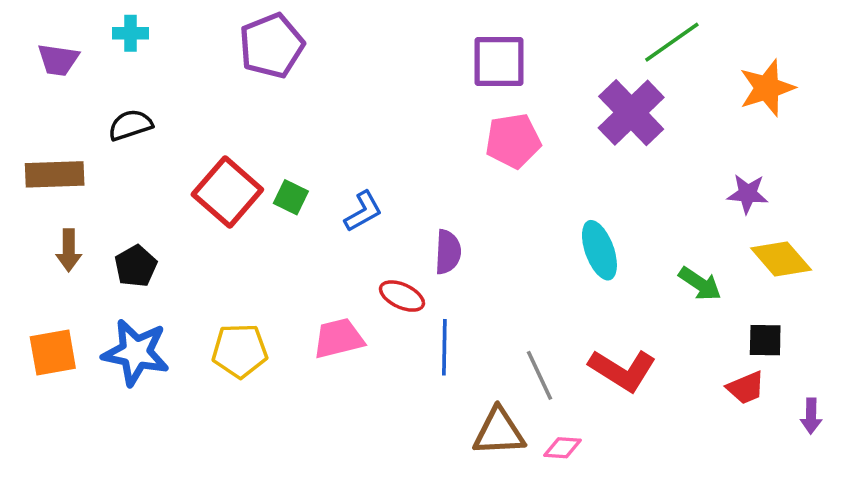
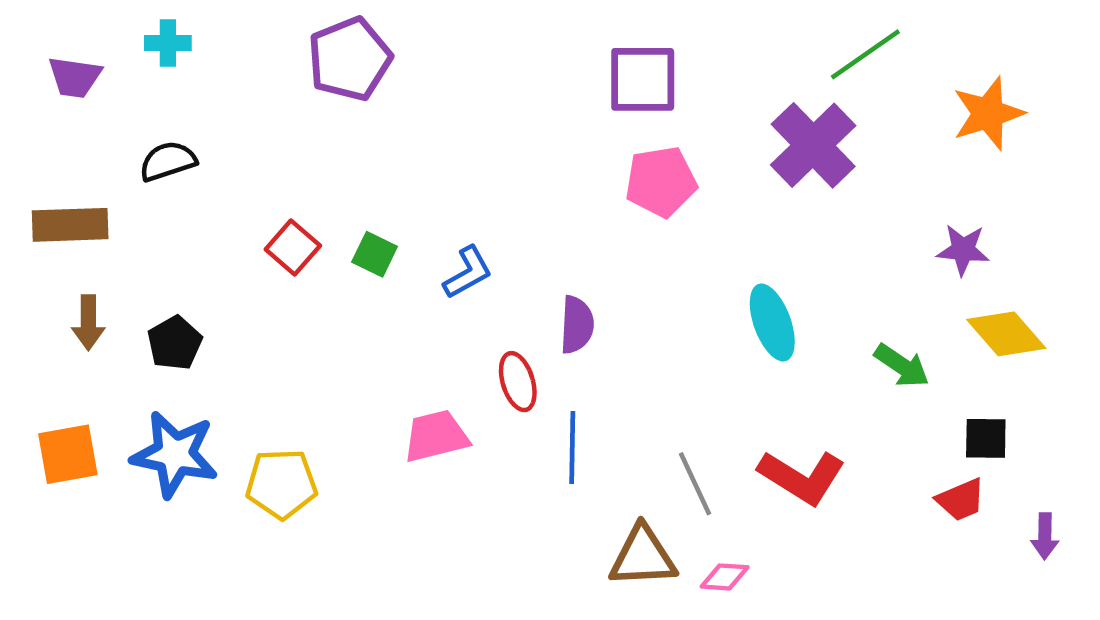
red square: (227, 192) -> (293, 248), size x0.6
red ellipse: (402, 296) -> (518, 382), turned 48
yellow pentagon: (240, 351) -> (281, 484), moved

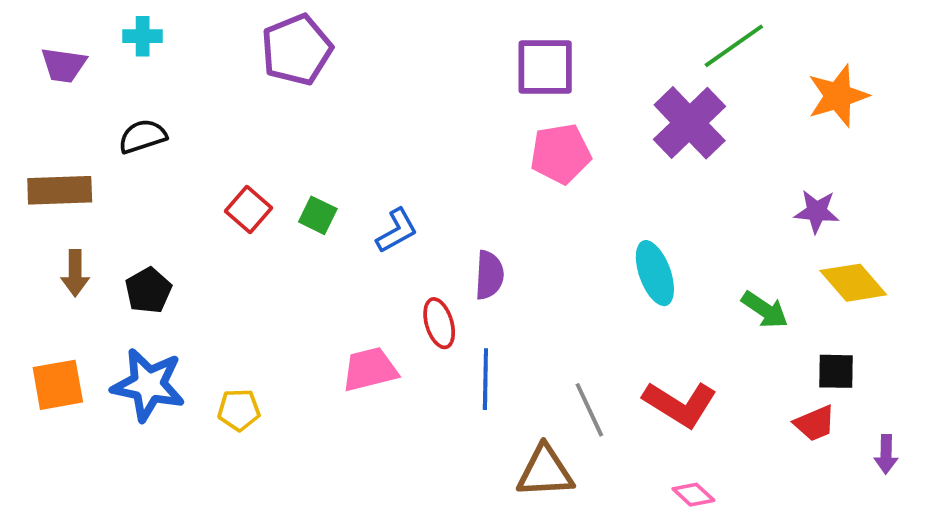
yellow pentagon: (281, 484) -> (239, 410), size x0.7
pink diamond: (725, 577) -> (693, 495), moved, turned 39

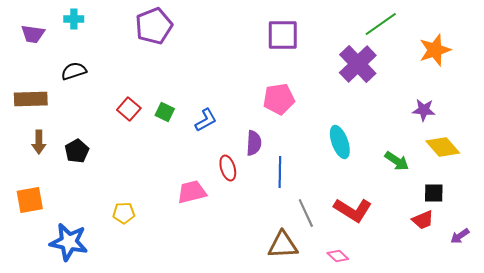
pink pentagon: (561, 154) -> (279, 99), moved
blue line: (485, 379) -> (280, 172), moved
blue star: (148, 385) -> (69, 242), moved
purple arrow: (886, 454) -> (460, 236), turned 54
pink diamond: (693, 495) -> (338, 256), moved

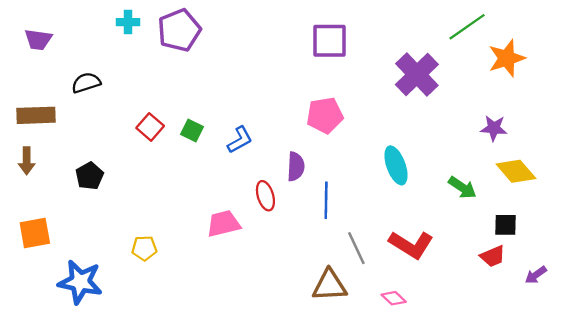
cyan cross: (74, 19) -> (128, 22), moved
green line: (381, 24) -> (467, 27), moved
brown arrow: (39, 142) -> (27, 161), moved

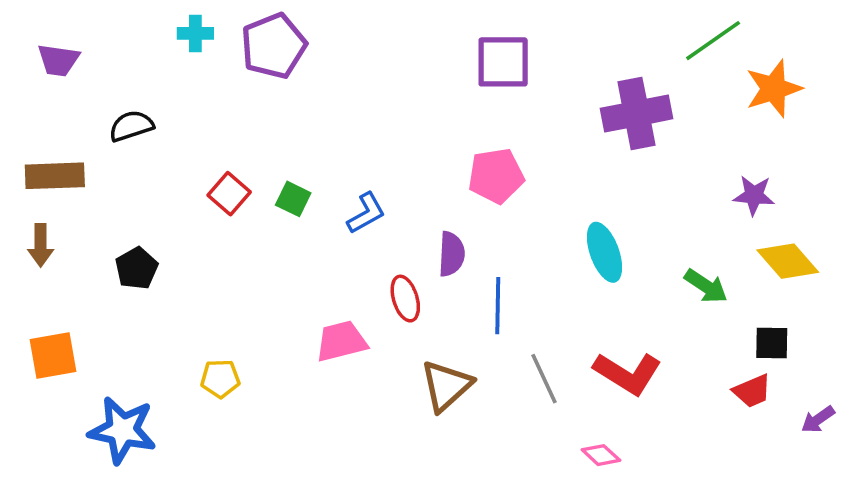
purple cross: (417, 75) -> (637, 114), turned 33
brown triangle: (330, 285) -> (446, 386), moved, turned -39

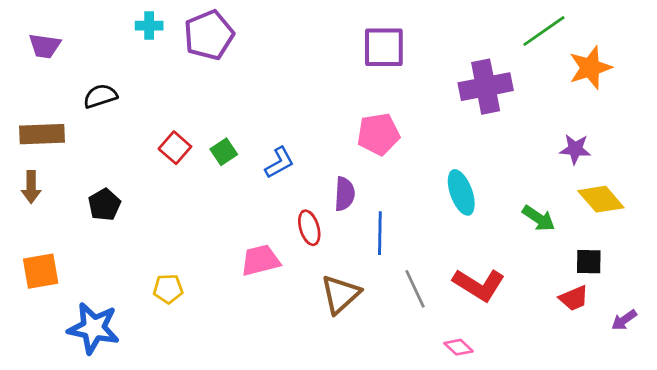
green square: (293, 199) -> (224, 152), turned 30

